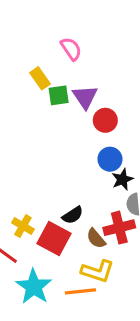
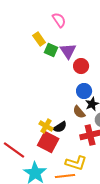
green square: (59, 95) -> (51, 50), turned 32
yellow cross: (23, 226) -> (46, 126), moved
brown semicircle: (96, 238) -> (79, 112), moved

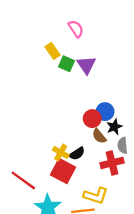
red circle: (81, 66) -> (92, 119), moved

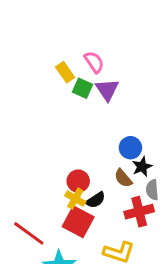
pink semicircle: (76, 29) -> (94, 62), moved
red circle: (92, 119) -> (78, 181), moved

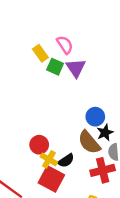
brown semicircle: (123, 178) -> (89, 142), size x1.5
red circle: (78, 181) -> (39, 145), moved

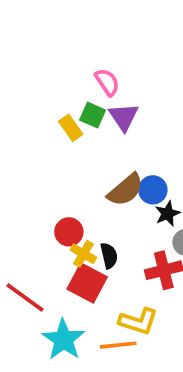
yellow rectangle: (40, 53) -> (71, 128), moved
brown semicircle: (89, 142) -> (125, 190), moved, turned -90
black semicircle: (66, 161) -> (109, 256), turned -70

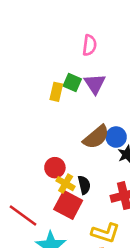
pink semicircle: (107, 82) -> (89, 45), moved, turned 42
yellow rectangle: (71, 128) -> (56, 92), turned 48

